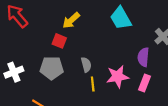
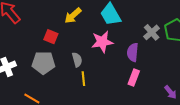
yellow arrow: (71, 20) -> (73, 16), moved
pink star: (117, 76) -> (102, 42), moved

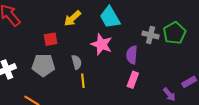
gray cross: (152, 32) -> (151, 35), turned -35
red square: (51, 37) -> (51, 39), turned -32
pink star: (102, 42) -> (102, 44), turned 30

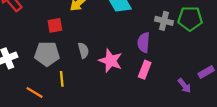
green pentagon: (174, 33) -> (190, 19), turned 30
pink star: (102, 44) -> (111, 61), moved
yellow line: (83, 81) -> (62, 79), moved

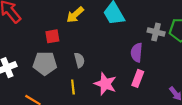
pink star: (111, 61) -> (105, 84), moved
yellow line: (62, 79) -> (73, 87), moved

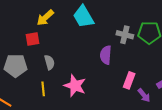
red square: (52, 36) -> (32, 39), moved
pink rectangle: (138, 78) -> (129, 80), moved

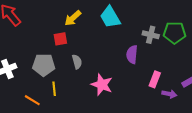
yellow line: (43, 89) -> (54, 89), moved
purple arrow: (144, 95) -> (169, 94), turned -40

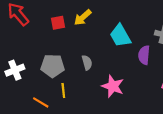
cyan trapezoid: (110, 17) -> (120, 36), moved
red square: (60, 39) -> (58, 23), moved

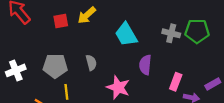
purple semicircle: (144, 55) -> (145, 65), moved

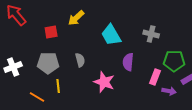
red square: (61, 21) -> (51, 32), moved
green pentagon: (197, 31) -> (174, 61), moved

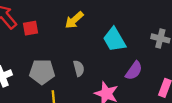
red square: (51, 32) -> (31, 28), moved
purple semicircle: (128, 62) -> (134, 71), turned -150

